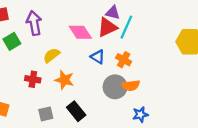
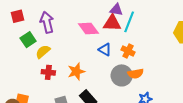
red triangle: (107, 27) -> (112, 23), turned 30
yellow semicircle: (52, 55) -> (43, 52), moved
orange star: (64, 80) -> (76, 71), turned -30

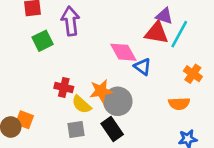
pink diamond: (88, 29) -> (123, 52), moved
orange cross: (128, 51) -> (193, 74), moved
yellow semicircle: (43, 52) -> (82, 104), moved, turned -105
gray circle: (122, 75) -> (118, 101), moved

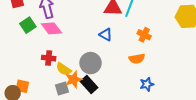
pink diamond: (123, 52) -> (51, 28), moved
orange star: (101, 91) -> (73, 80), moved

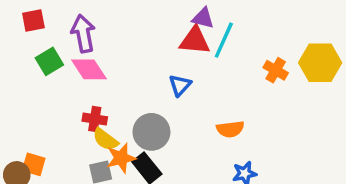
blue triangle: (106, 35) -> (180, 85), turned 40
orange cross: (144, 35) -> (276, 70), moved
red cross: (49, 58) -> (95, 119), moved

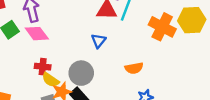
orange cross: (276, 70) -> (162, 27), size x1.6

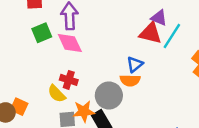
orange semicircle: (134, 68) -> (130, 80), moved
yellow semicircle: (51, 80) -> (57, 94), moved

